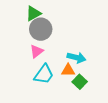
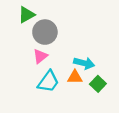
green triangle: (33, 13) -> (27, 15), moved
green square: (80, 82) -> (98, 84), moved

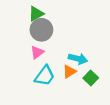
green triangle: (27, 15) -> (36, 14), moved
orange triangle: (75, 77) -> (69, 72), turned -32

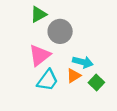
gray circle: (41, 30) -> (60, 31), moved
pink triangle: (37, 52) -> (40, 55), size x1.5

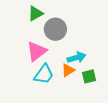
cyan arrow: (83, 62) -> (76, 58), turned -30
green square: (96, 82) -> (89, 76), turned 32

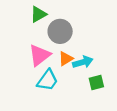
orange triangle: (68, 70) -> (66, 59), moved

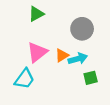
gray circle: (60, 31) -> (82, 29), moved
cyan trapezoid: (48, 80) -> (24, 79), moved

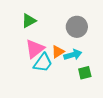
green triangle: (36, 14) -> (29, 21), moved
cyan trapezoid: (24, 79) -> (43, 63), moved

